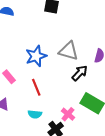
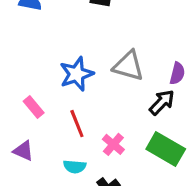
black arrow: (80, 73) -> (162, 102), moved
pink cross: (68, 114) -> (113, 144), moved

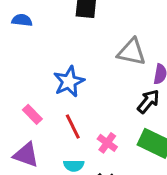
gray triangle: (128, 66) -> (132, 52), moved
purple triangle: (23, 151) -> (26, 155), size x1.4

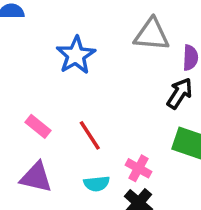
blue star: (69, 82) -> (76, 55), moved
pink cross: (107, 143) -> (138, 168), moved

